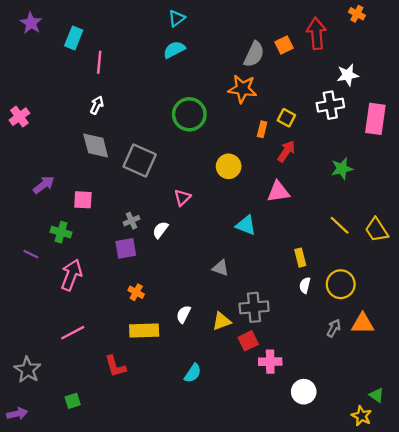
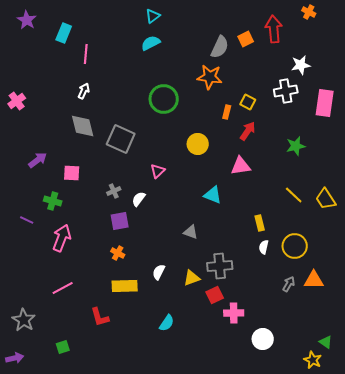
purple square: (126, 248) -> (120, 221), moved

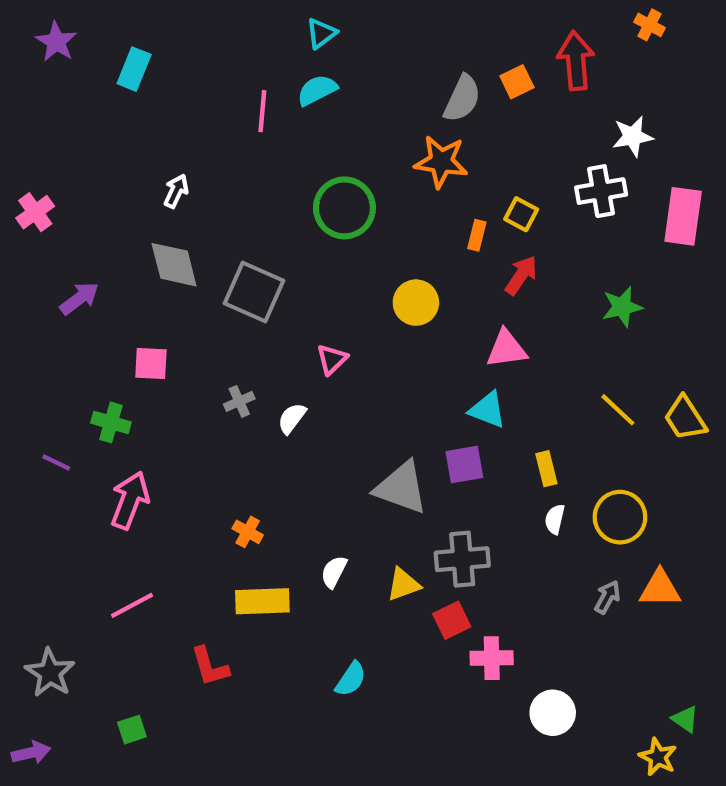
pink line: (86, 54) -> (262, 111), moved
purple arrow: (38, 160) -> (79, 298), moved
cyan triangle: (213, 195) -> (487, 410), moved
purple square: (120, 221) -> (464, 465), moved
gray triangle: (191, 232) -> (401, 488), size x1.8

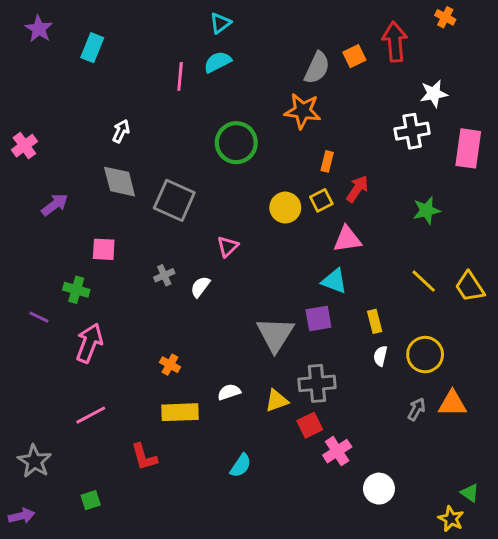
yellow square: (521, 214) -> (321, 200), moved, turned 35
gray triangle: (401, 488) -> (275, 334), turned 42
white semicircle: (334, 572) -> (229, 392), turned 45
pink cross: (492, 658) -> (337, 451), turned -32

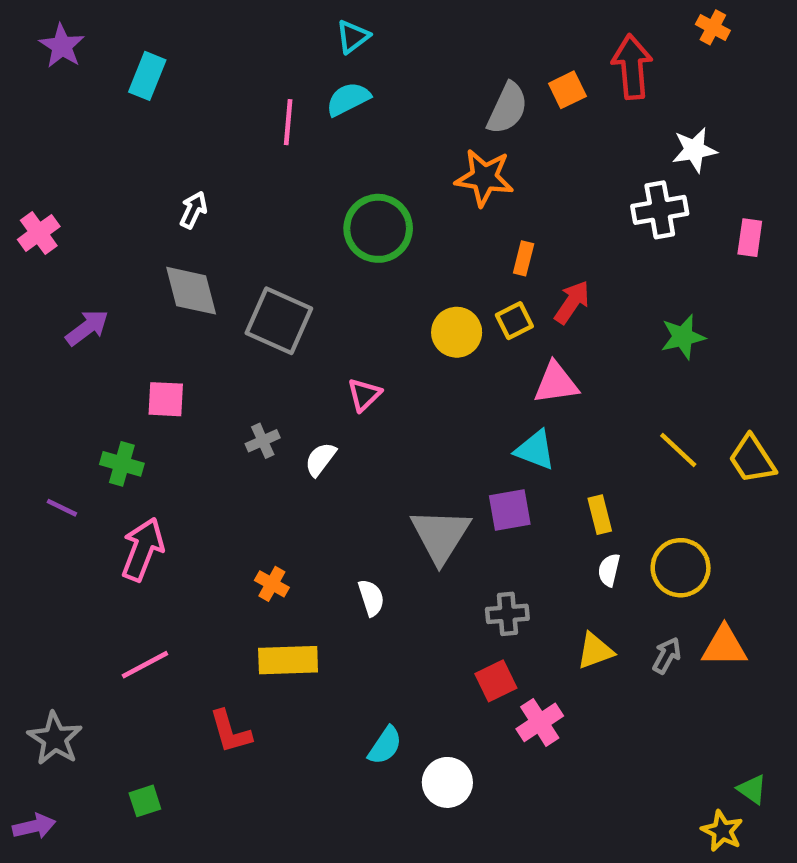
pink rectangle: (468, 148) -> (750, 238), size x0.6
gray cross: (317, 383) -> (507, 614), size x0.7
white semicircle: (229, 392) -> (371, 598), moved, turned 90
yellow triangle: (277, 401) -> (595, 651), moved
white circle: (379, 489) -> (447, 782), moved

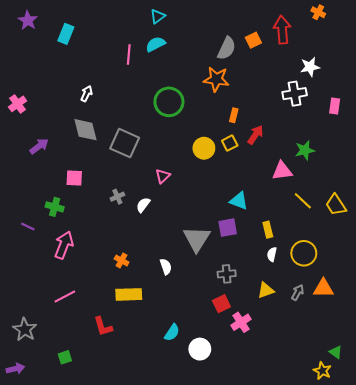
pink triangle: (556, 383) -> (282, 171), moved

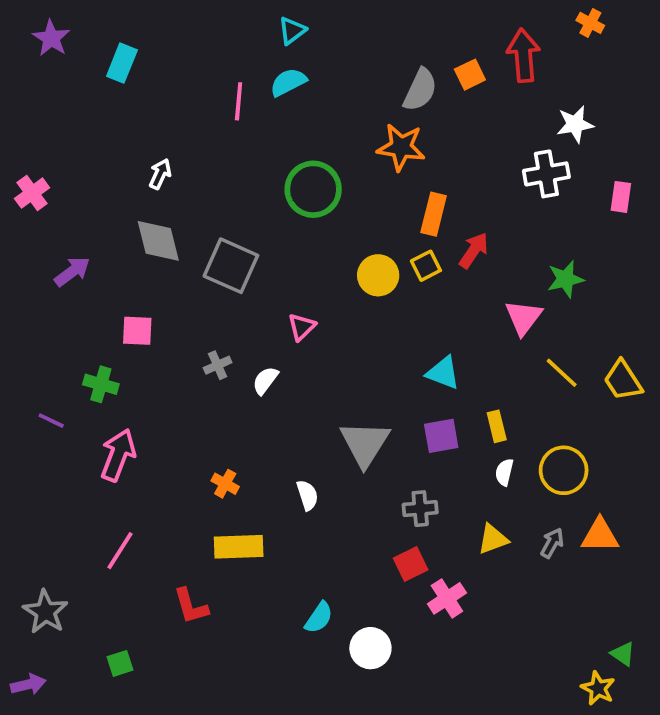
orange rectangle: (234, 115) -> (434, 214), size x1.5
pink triangle: (282, 171) -> (523, 317), turned -45
purple square: (228, 228) -> (441, 436), moved
pink line: (65, 297) -> (120, 551), turned -30

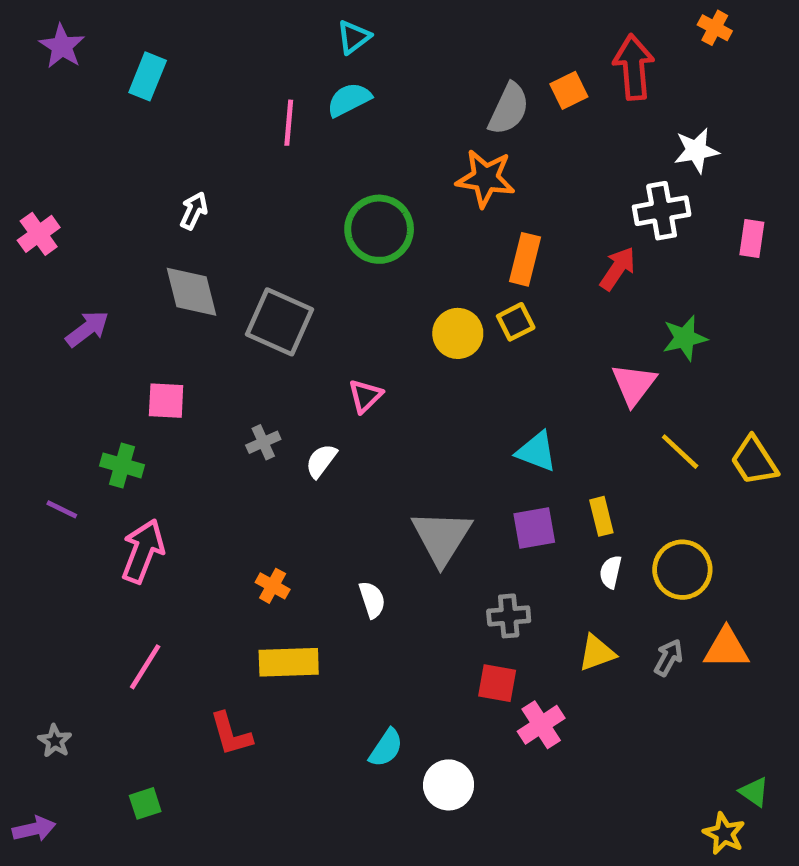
red arrow: (474, 250) -> (618, 269), moved
red square: (411, 564) -> (497, 683), turned 36
gray star: (45, 612) -> (55, 741), size x0.6

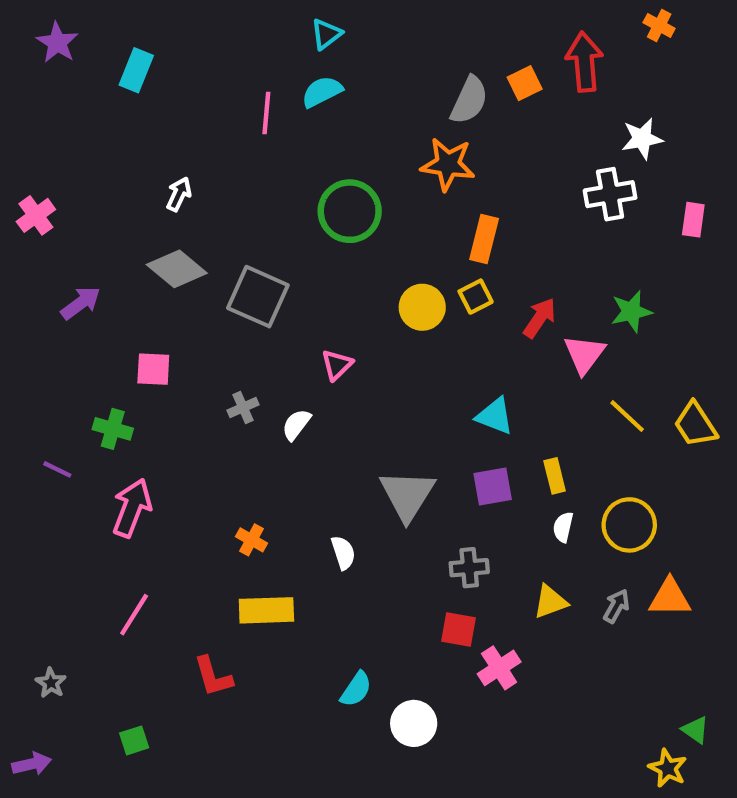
red arrow: (618, 269) -> (540, 318), moved
gray diamond: (191, 292) -> (177, 269), turned -36

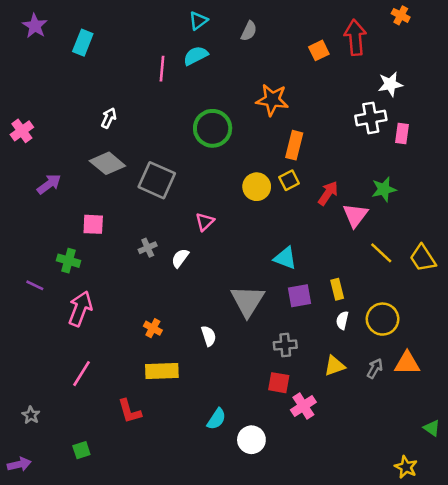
gray semicircle: (469, 100) -> (249, 31), moved, size x0.7
pink rectangle: (693, 220) -> (402, 134), moved
cyan triangle: (495, 416) -> (285, 258), moved
green triangle: (695, 730) -> (432, 428), moved

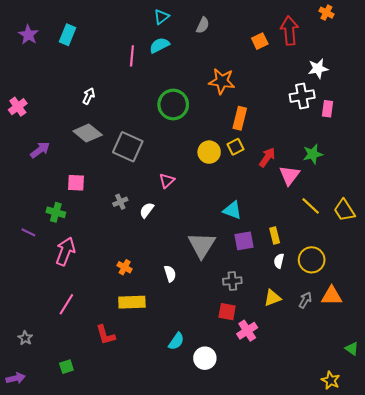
purple star: (35, 26) -> (28, 35), moved

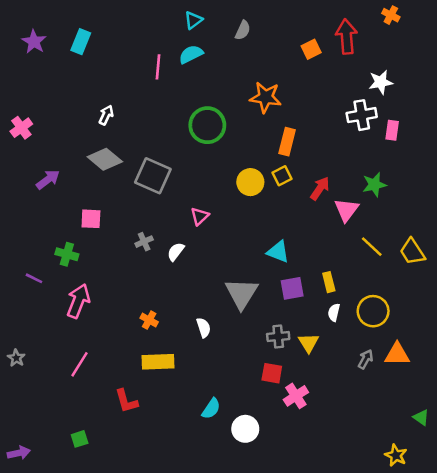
yellow triangle: (273, 298) -> (309, 343), moved, turned -42
gray star: (25, 338) -> (16, 358), moved

